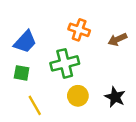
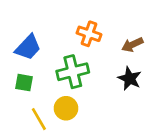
yellow circle: (78, 96) -> (66, 108), moved
black star: (115, 97) -> (130, 78), moved

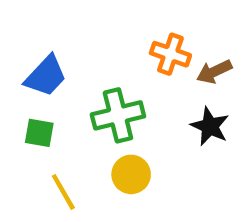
orange cross: (89, 34) -> (170, 54), moved
yellow circle: (66, 108) -> (131, 174), moved

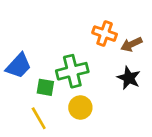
blue trapezoid: (46, 76) -> (18, 66), moved
green square: (39, 133) -> (45, 87), moved

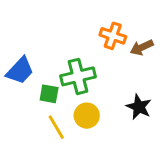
black star: (129, 78) -> (139, 107), moved
yellow line: (39, 118) -> (56, 127), moved

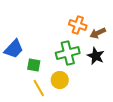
green cross: (78, 76) -> (68, 53), moved
black star: (139, 107) -> (96, 56), moved

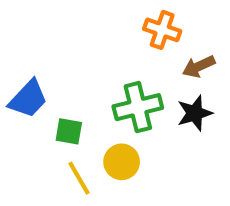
orange cross: (78, 25) -> (162, 30), moved
black star: (96, 56) -> (195, 113), turned 30

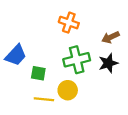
orange cross: (162, 30) -> (69, 23), moved
yellow line: (79, 178) -> (44, 99), turned -54

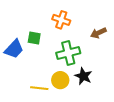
black star: (108, 63) -> (83, 76), moved, turned -30
green square: (38, 73) -> (34, 38), moved

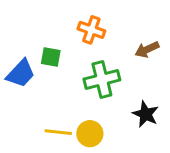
black star: (83, 76) -> (146, 114), moved
yellow circle: (60, 80) -> (90, 134), moved

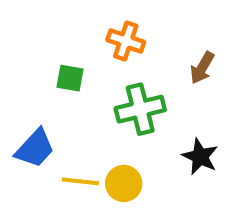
brown arrow: (147, 49) -> (202, 68), turned -35
blue trapezoid: (21, 73) -> (35, 148), moved

